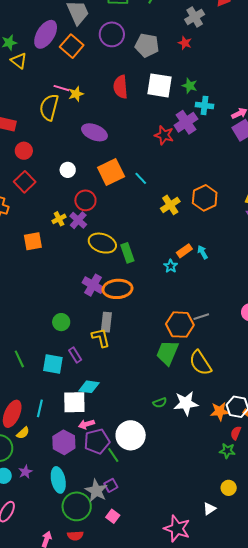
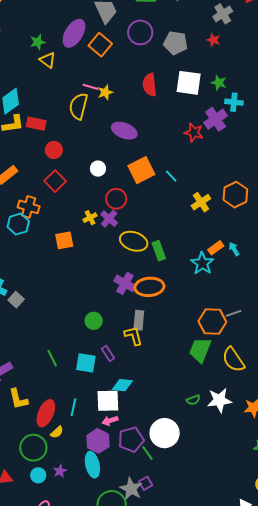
cyan star: (171, 266) -> (202, 263), size x1.6
pink arrow: (86, 424) -> (110, 421), moved
cyan ellipse: (58, 480) -> (92, 465), moved

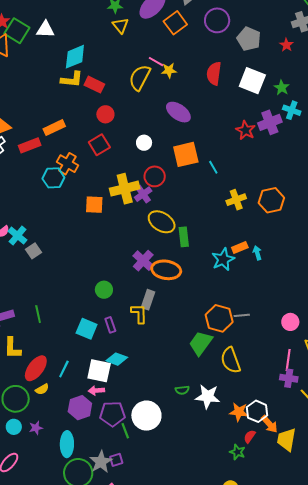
yellow cross: (90, 218) -> (125, 189), size x2.0
green line: (52, 358) -> (38, 314), moved
cyan ellipse: (92, 465) -> (67, 444), moved

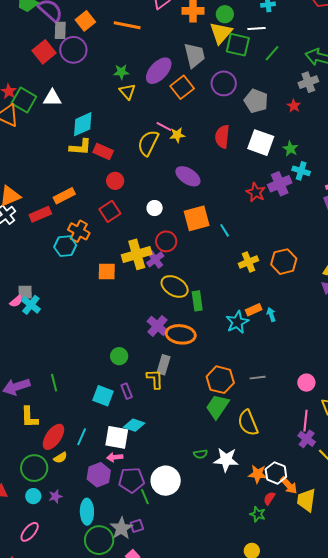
gray square: (34, 251) -> (25, 292), moved, turned 35
orange hexagon: (219, 318) -> (220, 380), moved
purple cross: (289, 378) -> (307, 439), turned 30

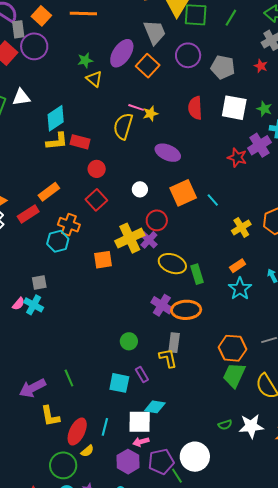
gray square: (25, 292) -> (39, 283), moved
orange rectangle: (254, 310) -> (238, 266), moved

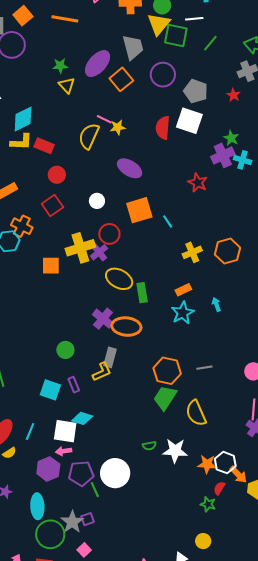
white square: (234, 108) -> (189, 121), moved
purple cross: (259, 145) -> (223, 155), moved
yellow L-shape: (168, 358) -> (102, 372), turned 70

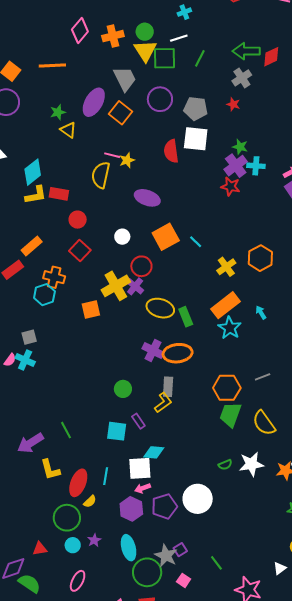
red star: (198, 183) -> (230, 186), moved
orange rectangle: (183, 290) -> (226, 305), size x1.8
green line: (95, 490) -> (216, 563), moved

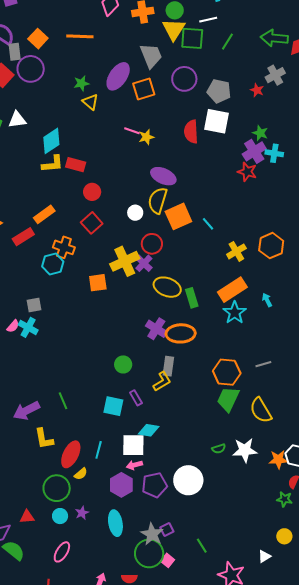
gray cross: (242, 78) -> (275, 75), moved
orange square: (120, 113) -> (144, 89), turned 30
yellow semicircle: (101, 175) -> (158, 200), moved
green circle: (147, 572) -> (149, 553), moved

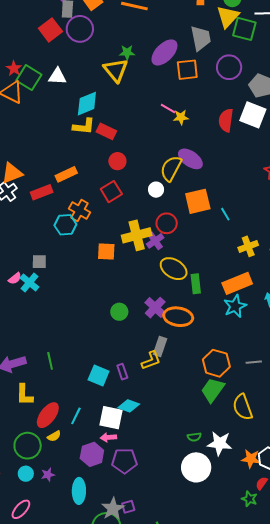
yellow triangle: (90, 102) -> (116, 70), moved, size x1.5
yellow semicircle: (158, 200) -> (171, 168), moved
green circle: (123, 364) -> (119, 312), moved
white circle: (188, 480) -> (196, 467), moved

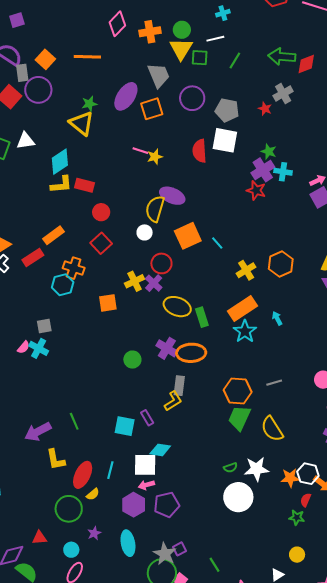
green square: (244, 29) -> (200, 58), size x0.7
yellow cross: (137, 235) -> (135, 281), size x0.7
cyan circle: (26, 474) -> (71, 550), moved

